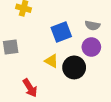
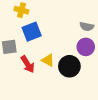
blue square: (61, 32) -> (32, 32), moved
red arrow: (30, 88) -> (28, 64), moved

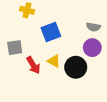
blue square: (32, 32) -> (51, 32), moved

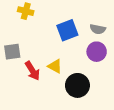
blue square: (51, 32) -> (67, 30), moved
black circle: (76, 67) -> (77, 85), moved

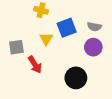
yellow cross: (26, 11) -> (41, 10), moved
yellow triangle: (55, 66) -> (46, 39), moved, turned 32

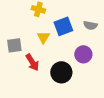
purple circle: (93, 47) -> (83, 54), moved
black circle: (76, 78) -> (61, 72), moved

